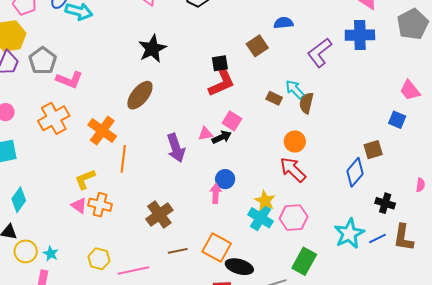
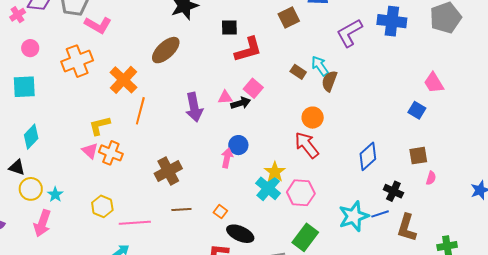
black square: (220, 63) -> (229, 27), moved
brown square: (373, 150) -> (418, 156), moved
blue line: (377, 239) -> (380, 214), moved
orange square: (217, 247) -> (220, 212), size x0.5

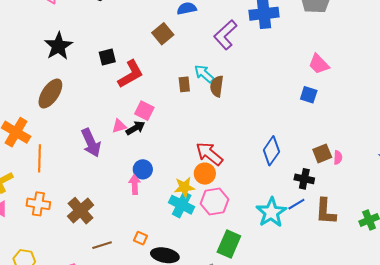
brown rectangle: (298, 72) -> (184, 84), turned 63
orange circle: (313, 118) -> (205, 174), moved
orange cross: (111, 153) -> (38, 204), moved
brown square: (418, 156) -> (322, 153), moved
yellow star: (275, 172) -> (184, 187), turned -30

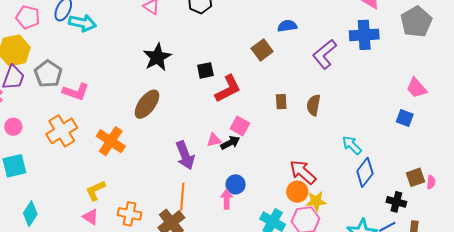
cyan arrow: (204, 74) -> (352, 145), moved
orange line: (40, 158) -> (182, 197), moved
yellow star: (184, 187) -> (316, 201), moved

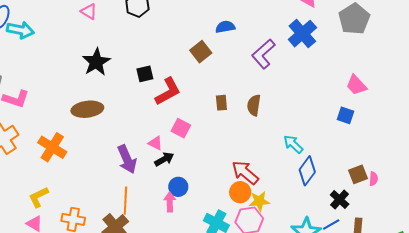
blue cross: (364, 35) -> (302, 34), turned -36
brown ellipse: (147, 104) -> (87, 109), turned 48
pink triangle: (214, 140) -> (155, 143), turned 42
black arrow: (230, 143) -> (164, 159), moved
black cross: (396, 202) -> (340, 199), turned 30

